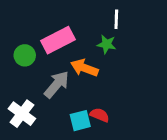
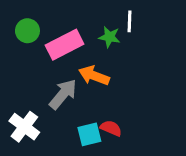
green star: (107, 44) -> (109, 37), moved
green circle: (25, 55) -> (27, 31), moved

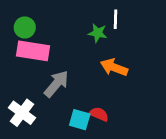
pink rectangle: (65, 45) -> (33, 51), moved, turned 36
orange arrow: (94, 76) -> (114, 67), moved
cyan square: (89, 134) -> (80, 120), turned 30

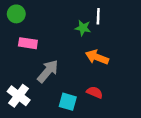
green circle: (25, 27) -> (16, 14), moved
pink rectangle: (33, 51) -> (28, 43), size x0.7
red semicircle: (99, 114) -> (95, 92), moved

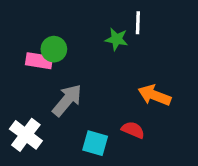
green circle: (16, 14) -> (54, 49), moved
orange arrow: (97, 57) -> (154, 95), moved

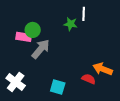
orange arrow: (154, 95) -> (103, 69), moved
gray arrow: (67, 100) -> (41, 49), moved
red semicircle: (133, 130) -> (89, 79), moved

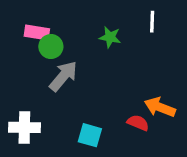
white line: (84, 14) -> (152, 22), moved
pink rectangle: (24, 37) -> (37, 32), moved
white cross: (16, 82) -> (24, 127), turned -36

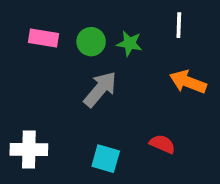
green circle: (51, 47) -> (91, 42), moved
gray arrow: (63, 76) -> (100, 89), moved
orange arrow: (160, 107) -> (188, 82), moved

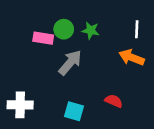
white line: (179, 25) -> (137, 29), moved
pink rectangle: (44, 38) -> (43, 38), moved

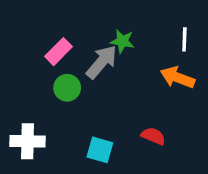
green circle: (64, 29) -> (67, 88), moved
pink rectangle: (43, 38) -> (59, 52), turned -54
gray arrow: (70, 63) -> (102, 62), moved

